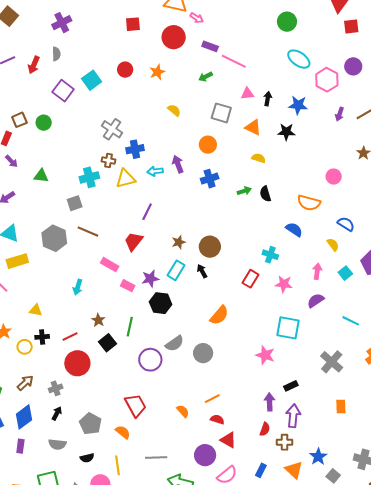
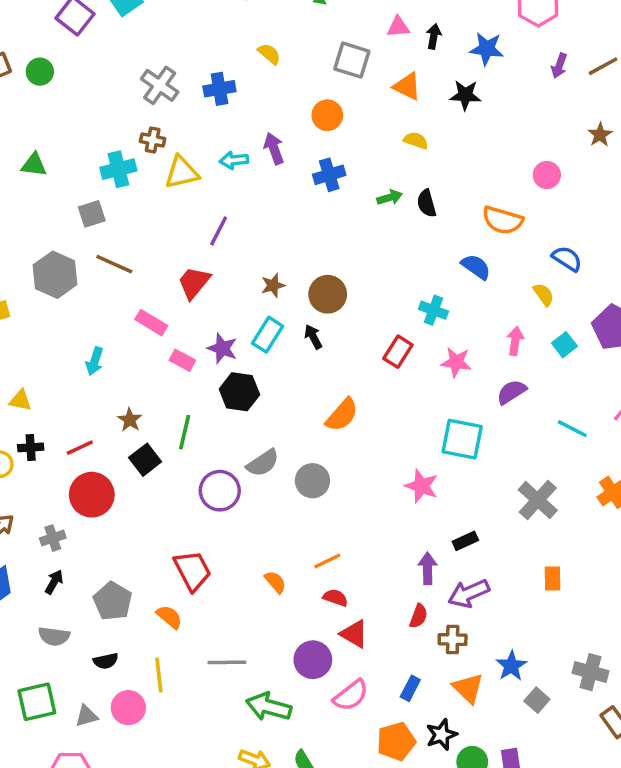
blue cross: (135, 149) -> (219, 89), moved
purple star: (150, 279) -> (222, 348), turned 30
purple arrow: (293, 416) -> (469, 593), turned -120

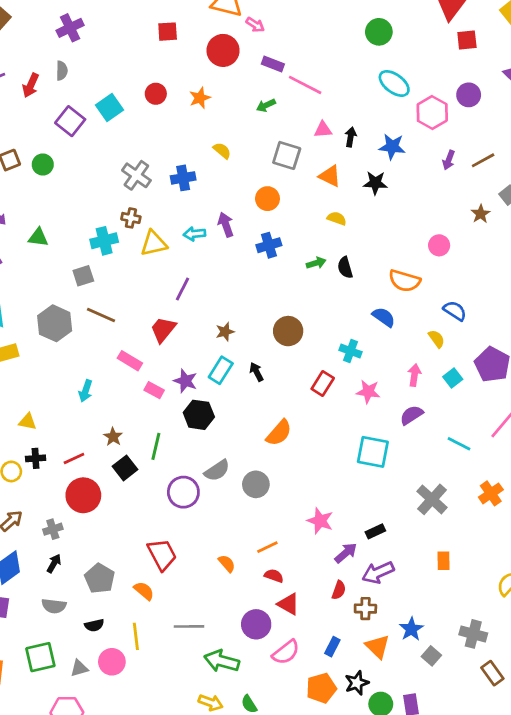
brown circle: (328, 294) -> (288, 331), moved
pink star: (421, 486) -> (320, 521), moved
purple arrow: (428, 568) -> (346, 553), turned 50

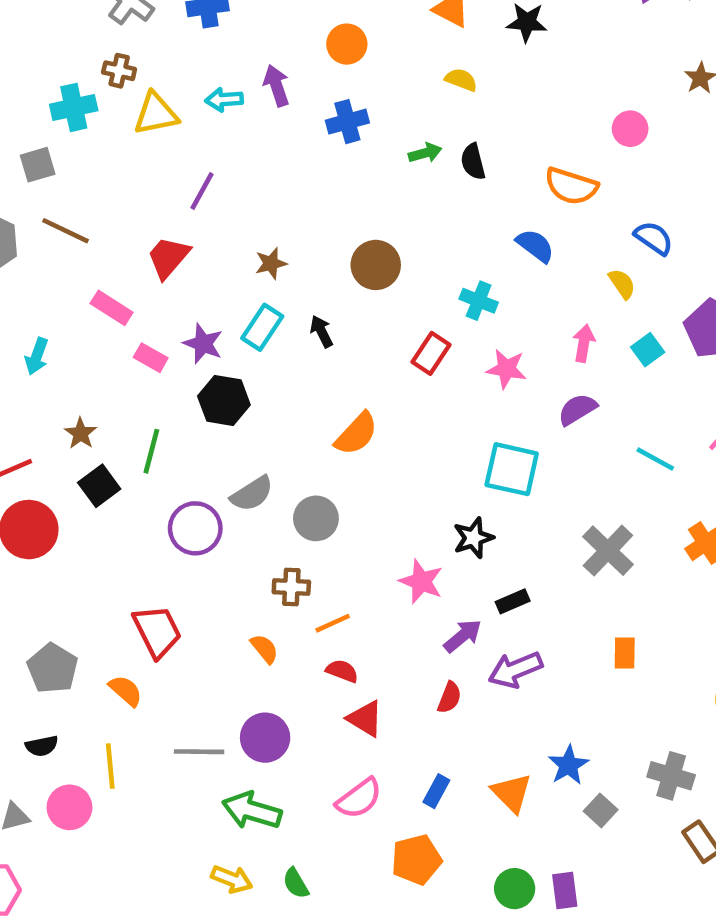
brown cross: (365, 609) -> (291, 587), moved
purple circle: (256, 624) -> (265, 738), moved
black star: (357, 683) -> (473, 538), moved

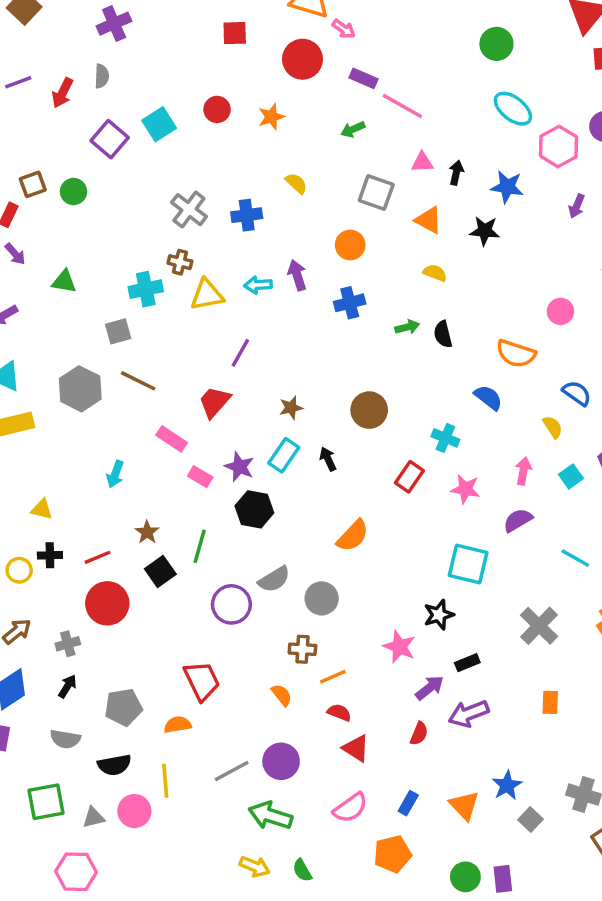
gray pentagon: (53, 668) -> (123, 707), turned 30
orange semicircle: (126, 691) -> (178, 725), turned -52
black semicircle: (42, 746) -> (114, 765), size x1.4
gray line: (199, 752) -> (232, 771), turned -30

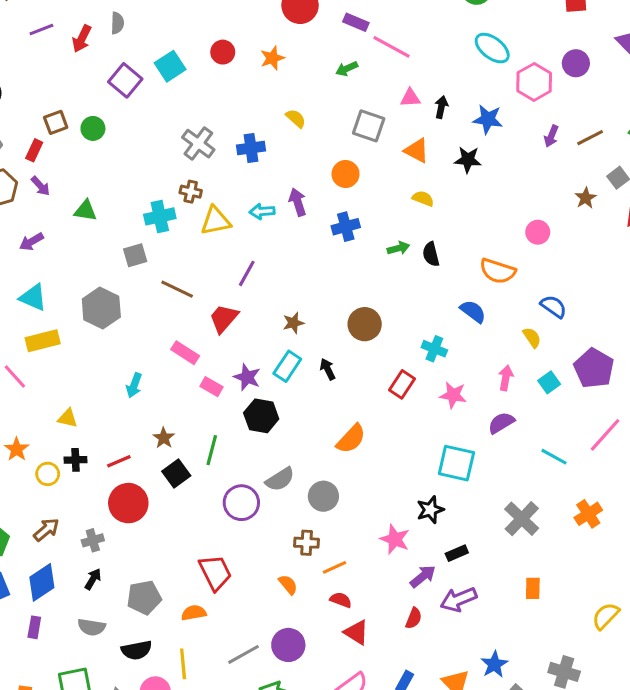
brown line: (138, 381) -> (177, 289), moved

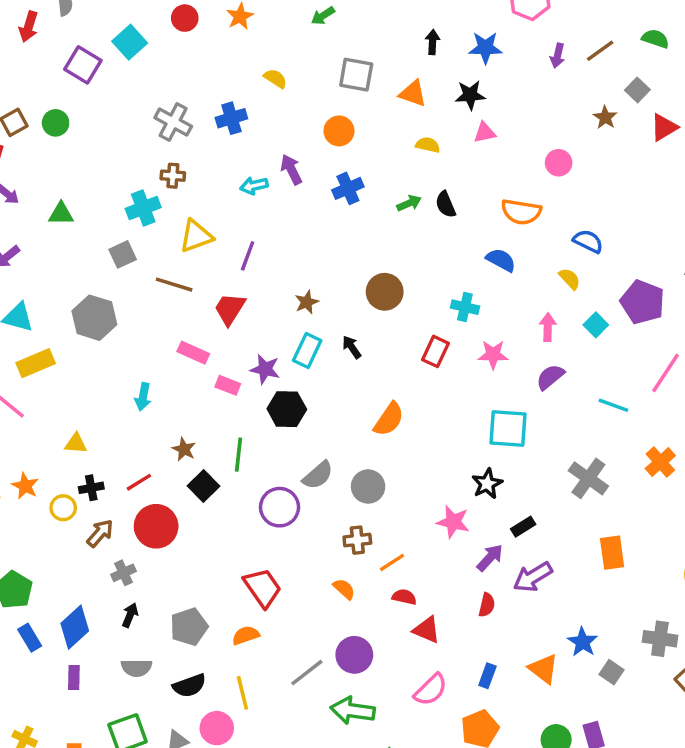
pink triangle: (410, 98) -> (485, 133), moved
yellow triangle: (216, 221) -> (196, 236), moved
brown arrow: (46, 530) -> (100, 533), moved
orange rectangle: (533, 588) -> (612, 553), size x1.4

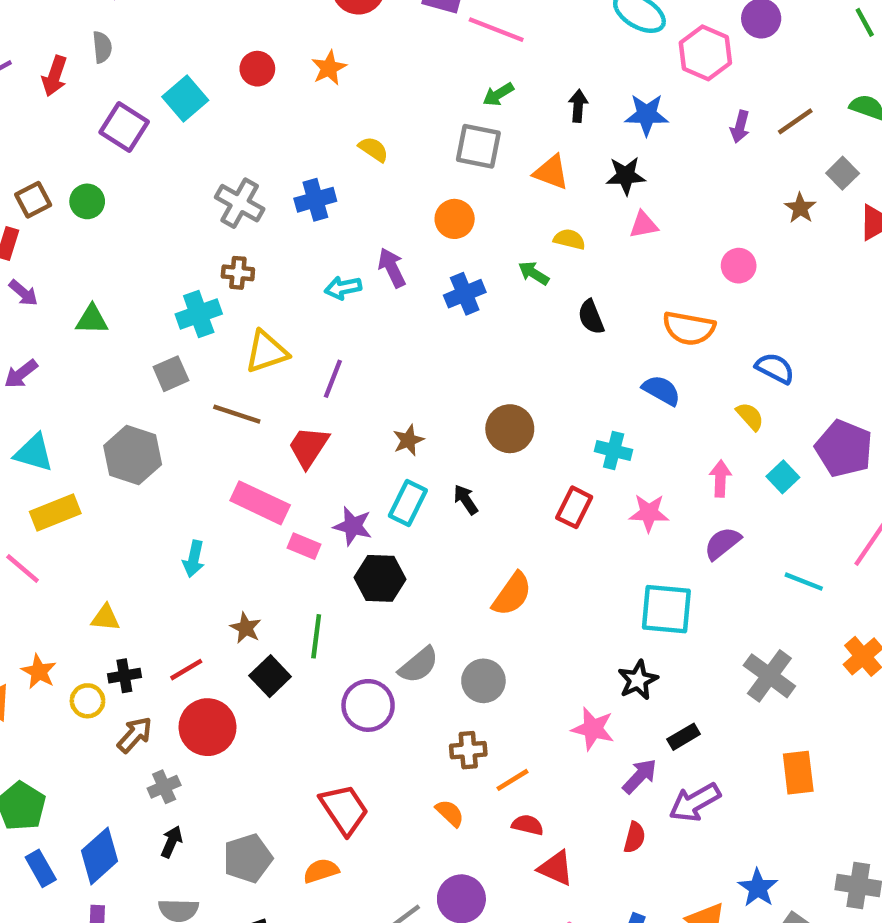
green arrow: (323, 16) -> (498, 94), moved
green arrow: (409, 203) -> (534, 273), moved, turned -125
pink rectangle: (193, 353) -> (260, 503), size x1.4

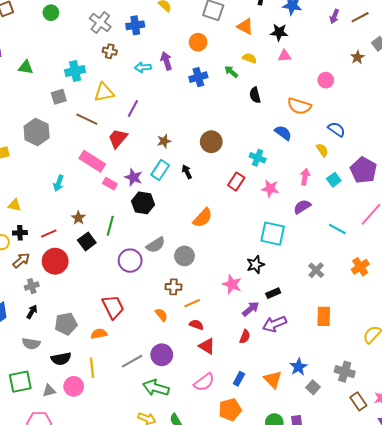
green circle: (87, 201) -> (51, 13), moved
brown cross: (238, 273) -> (110, 51), moved
gray cross: (769, 676) -> (316, 270), size x0.7

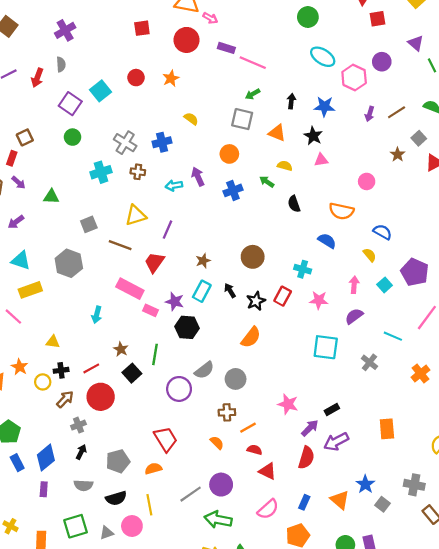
black star: (279, 32) -> (313, 136), turned 30
cyan cross: (75, 71) -> (101, 172), moved
black star: (255, 265) -> (256, 301), moved
gray cross: (316, 270) -> (369, 362), moved
red semicircle: (245, 337) -> (306, 458), size x1.5

